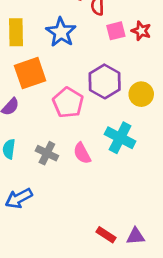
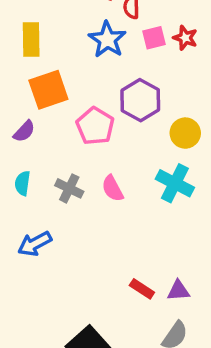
blue star: (61, 32) -> (107, 40), moved
yellow circle: (141, 94) -> (185, 133), moved
cyan cross: (120, 138) -> (175, 183), moved

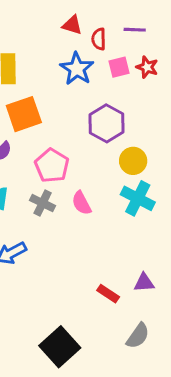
pink pentagon: (95, 126) -> (52, 166), moved
yellow circle: (185, 133) -> (133, 161), moved
purple triangle: (178, 291) -> (144, 283), moved

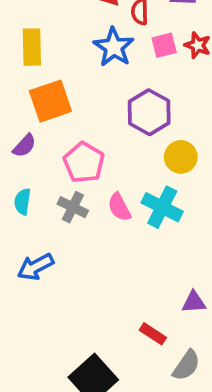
cyan cross: (138, 198) -> (162, 207), moved
red rectangle: (108, 294) -> (153, 334), moved

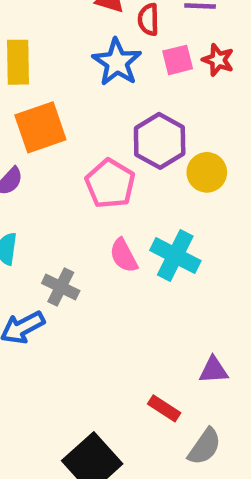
yellow circle: (181, 157) -> (207, 172), moved
pink pentagon: (84, 163) -> (110, 184), moved
gray cross: (73, 207) -> (61, 287), moved

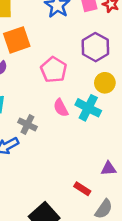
purple hexagon: (160, 141) -> (95, 47), moved
yellow circle: (207, 172) -> (105, 83), moved

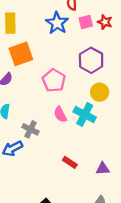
red rectangle: (82, 189) -> (70, 162), moved

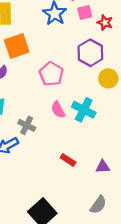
red star: (105, 22) -> (105, 23), moved
yellow circle: (100, 92) -> (108, 78), moved

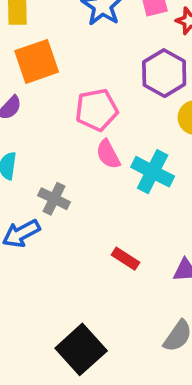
pink pentagon: (51, 74) -> (97, 110), turned 30
pink semicircle: (58, 110) -> (108, 154), moved

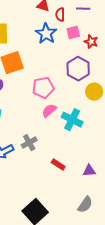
pink semicircle: (108, 154) -> (49, 111), turned 77
gray cross: (54, 199) -> (29, 143), moved, turned 35

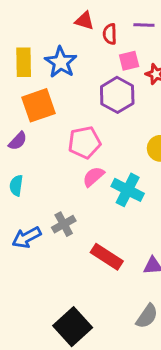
blue star: (46, 34) -> (61, 62), moved
purple hexagon: (78, 69) -> (117, 95), moved
red rectangle: (58, 165) -> (107, 257), size x1.5

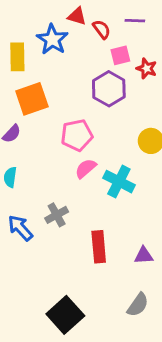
red semicircle: (110, 34) -> (102, 29), turned 144
blue star: (61, 62) -> (52, 39), moved
blue arrow: (27, 237) -> (20, 228), turned 76
red rectangle: (107, 257) -> (99, 247), turned 52

